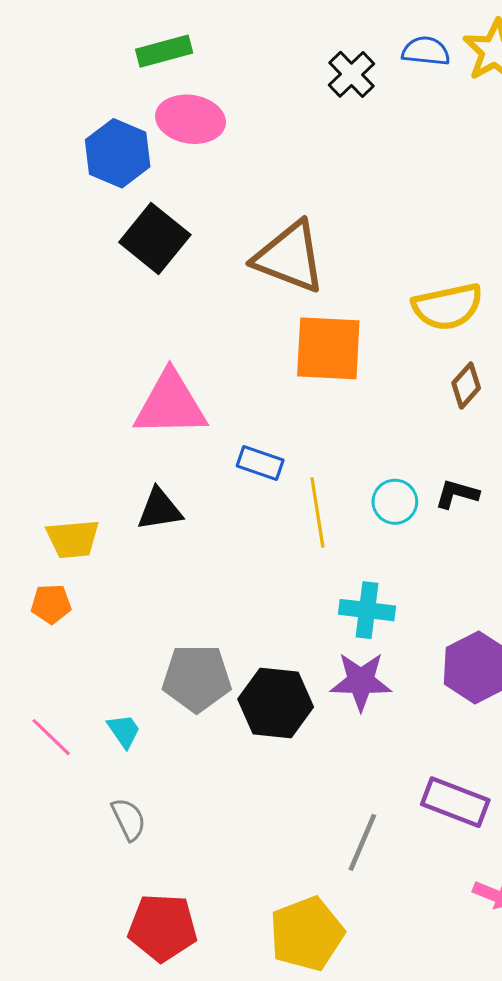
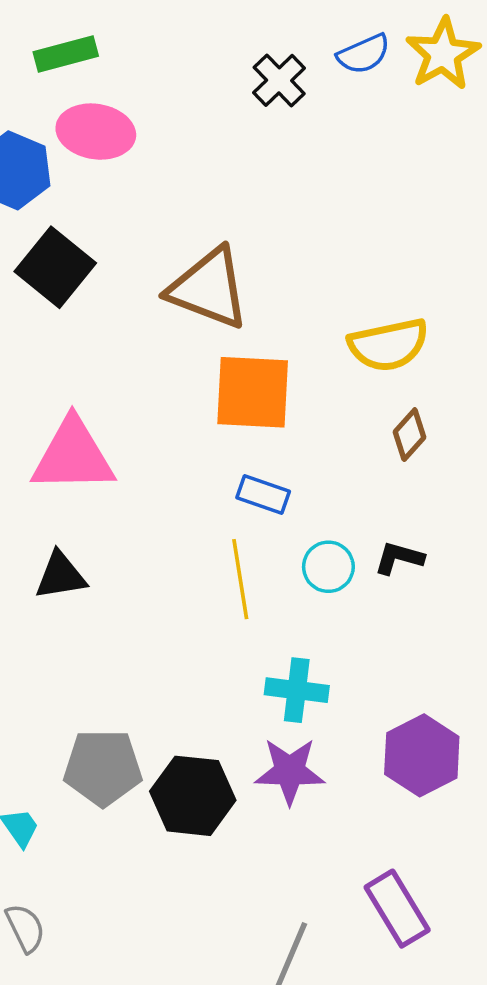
blue semicircle: (426, 51) -> (364, 54), turned 150
blue rectangle: (260, 463) -> (263, 495), moved
purple rectangle: (455, 802) -> (397, 909), turned 38

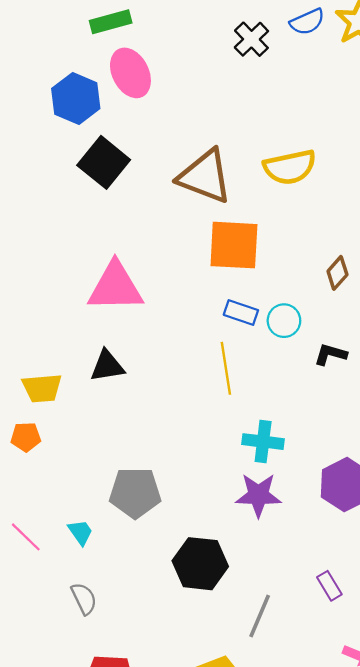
pink ellipse: (96, 132) -> (130, 73), turned 54
yellow semicircle: (388, 345) -> (290, 167), moved
cyan circle: (328, 567) -> (284, 321), moved
black hexagon: (193, 796) -> (200, 564), moved
purple rectangle: (397, 909) -> (329, 586), size x0.6

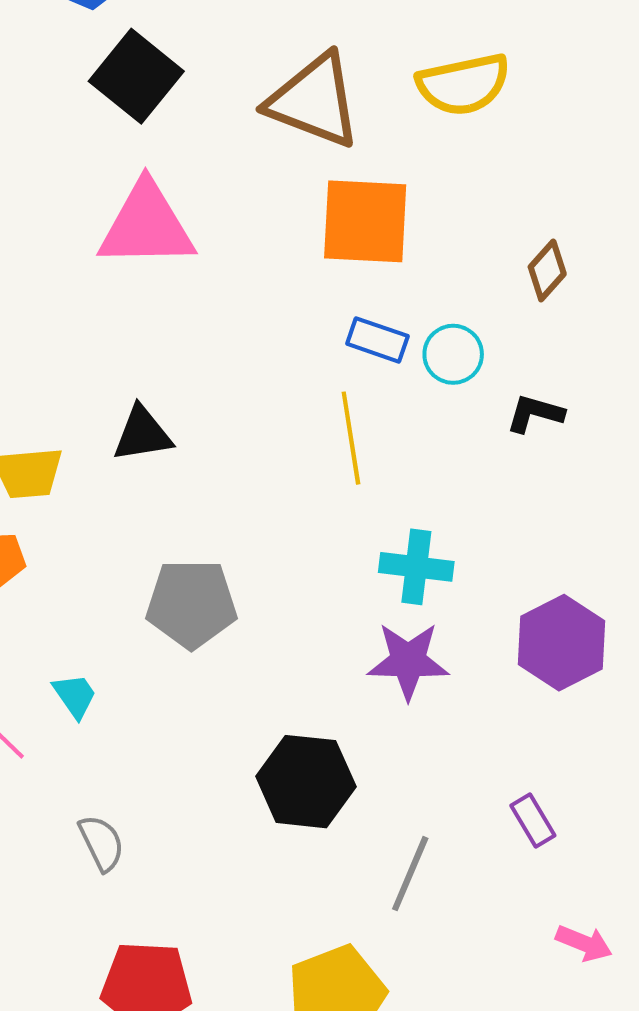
pink triangle: (115, 287) -> (146, 225), moved
gray pentagon: (135, 493) -> (191, 604), moved
cyan trapezoid: (80, 532) -> (75, 696), moved

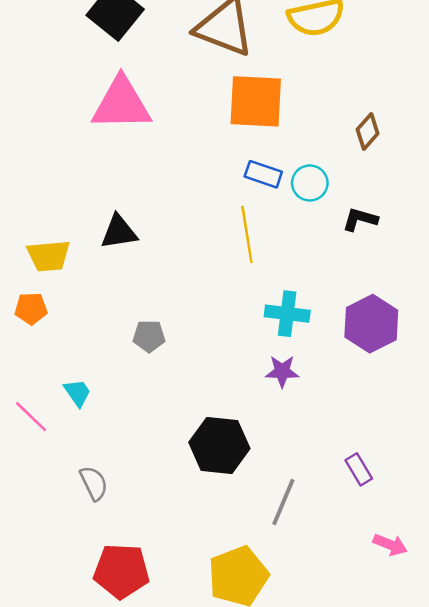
gray pentagon: (191, 604) -> (149, 336), size x0.6
purple hexagon: (561, 643) -> (371, 324), moved
purple star: (408, 661) -> (282, 371), size x0.7

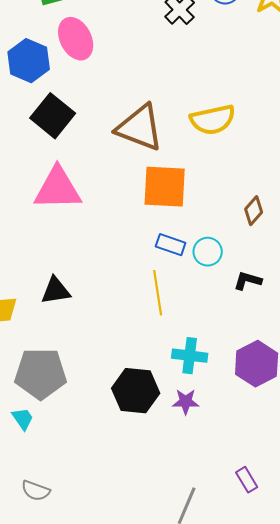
gray pentagon: (149, 336) -> (41, 374), moved, size x2.0
black hexagon: (219, 445) -> (136, 391), moved
gray semicircle: (94, 483) -> (36, 491), turned 136

